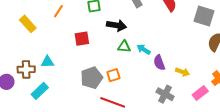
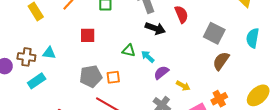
black arrow: (117, 25) -> (155, 28), moved
purple semicircle: (159, 63) -> (161, 72), turned 63

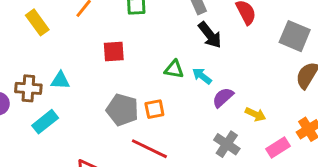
black arrow: (155, 28) -> (210, 35), turned 36
gray pentagon: (91, 76) -> (122, 110), turned 30

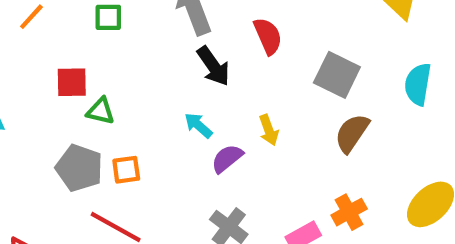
green triangle: (174, 69) -> (101, 111), moved
yellow arrow: (255, 114) -> (269, 130), moved, turned 42

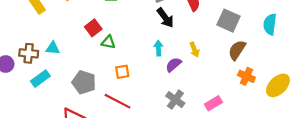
red square: (72, 82) -> (93, 28), turned -35
cyan arrow: (198, 125) -> (158, 48), turned 48
gray pentagon: (79, 168) -> (84, 82), moved
orange cross: (349, 212) -> (246, 76), moved, turned -35

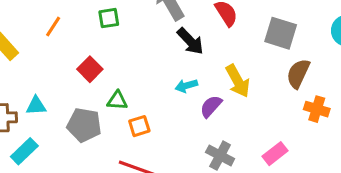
green triangle: (108, 42) -> (117, 100), moved
cyan arrow: (158, 48) -> (186, 86), turned -96
yellow arrow: (194, 50) -> (238, 81), size x1.5
gray pentagon: (84, 82) -> (84, 125), moved

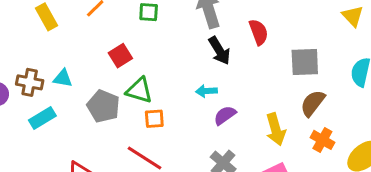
gray square: (281, 33) -> (305, 62), turned -32
yellow arrow: (238, 81) -> (276, 129), moved
green triangle: (117, 100) -> (139, 90), size x1.4

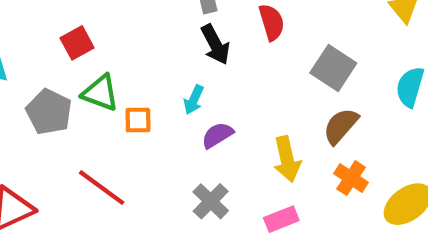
gray square: (305, 62) -> (333, 68), turned 32
cyan arrow: (206, 91) -> (194, 100), turned -66
orange square: (154, 119) -> (138, 120), moved

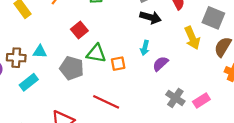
black arrow: (215, 45) -> (151, 17), turned -36
yellow arrow: (287, 159) -> (192, 38), moved
gray cross: (211, 201) -> (175, 98), moved

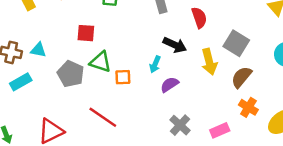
black arrow: (151, 17) -> (175, 45), moved
red square: (79, 30) -> (86, 33), turned 35
pink rectangle: (201, 100) -> (220, 130), moved

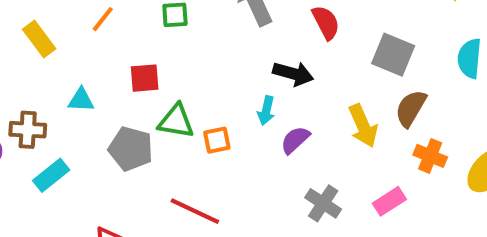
cyan triangle: (38, 50) -> (81, 100), moved
yellow arrow: (209, 62) -> (363, 126), moved

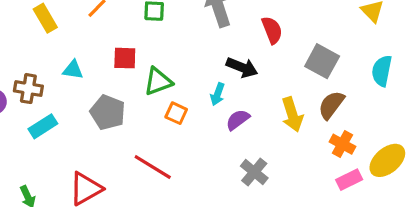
green triangle: (176, 121) -> (158, 81), moved, turned -36
orange square: (217, 140) -> (176, 113), turned 30
pink rectangle: (389, 201) -> (349, 180), moved

